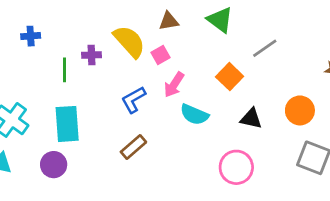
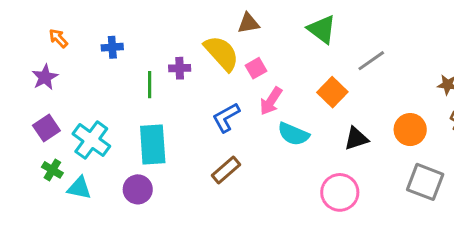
brown triangle: (169, 21) -> (248, 23), moved
black triangle: (251, 119) -> (356, 139), turned -30

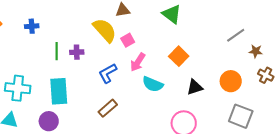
gray line: (371, 61) -> (236, 35), moved
purple cross: (180, 68) -> (77, 52), moved
cyan cross: (91, 140) -> (18, 88), turned -30

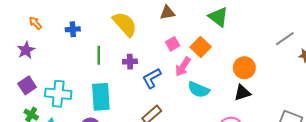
yellow semicircle: (105, 30) -> (125, 24), moved
purple cross: (77, 52) -> (130, 62), moved
orange square: (179, 56) -> (201, 47), moved
orange circle: (231, 81) -> (244, 68), moved

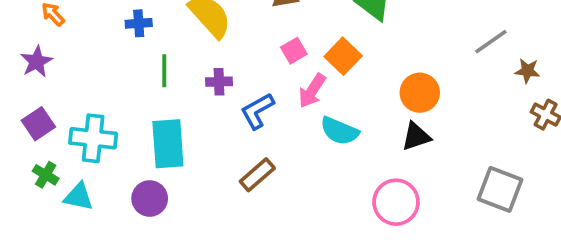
blue cross: (73, 29) -> (139, 23), moved

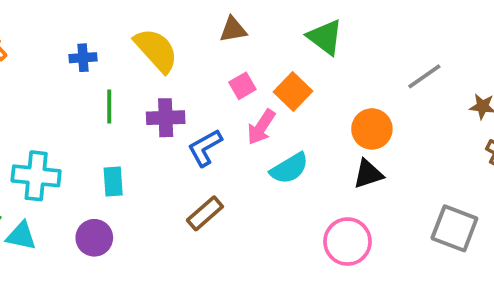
gray line: (491, 42) -> (424, 76), moved
purple cross: (219, 82) -> (166, 118), size x1.4
cyan semicircle: (339, 131) -> (289, 168), turned -54
cyan rectangle: (168, 144) -> (113, 181), size x0.6

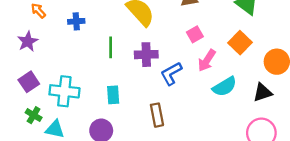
blue cross: (83, 58) -> (76, 21), moved
orange square: (293, 91) -> (240, 43), moved
black triangle: (368, 174) -> (263, 93), moved
brown rectangle: (205, 213) -> (157, 115), moved, turned -60

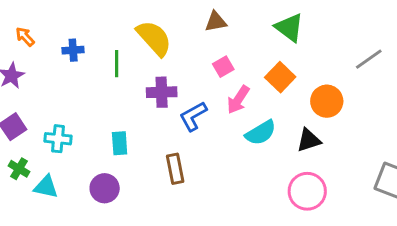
green line: (111, 47) -> (117, 64), moved
cyan cross: (64, 91) -> (58, 139), size x0.7

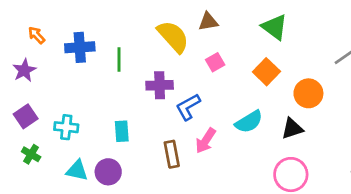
yellow semicircle: (154, 38) -> (173, 37), moved
blue cross: (73, 50) -> (80, 47), size x1.5
pink arrow: (238, 100) -> (206, 141), moved
cyan triangle: (46, 187) -> (77, 170), moved

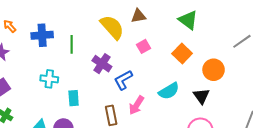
purple cross: (160, 85) -> (102, 64), turned 36
cyan cross: (66, 127) -> (49, 79), moved
black triangle: (292, 129) -> (201, 96), turned -48

